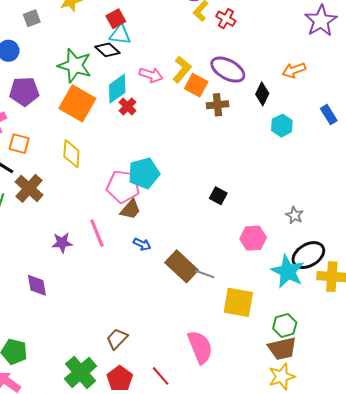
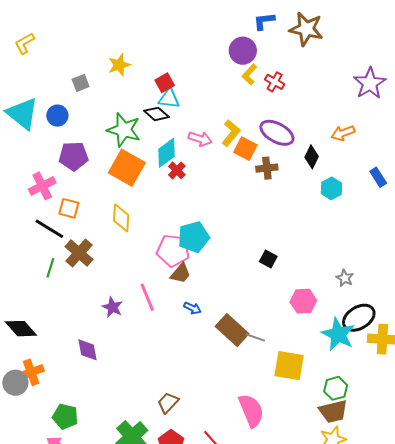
purple star: (62, 243) -> (112, 307), turned 30

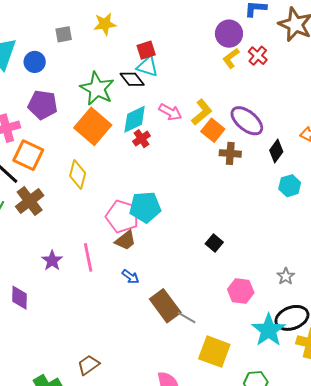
red cross: (275, 82) -> (258, 56), moved
orange square: (69, 208) -> (28, 155), size x1.4

